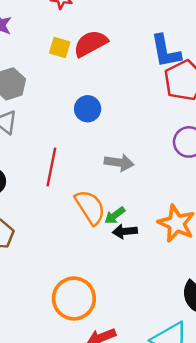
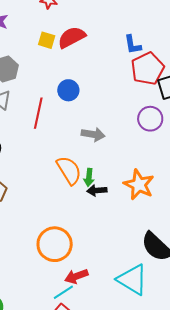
blue L-shape: (166, 51) -> (133, 45), size x0.7
red line: (51, 167) -> (38, 113), moved
green arrow: (115, 216) -> (89, 177), turned -48

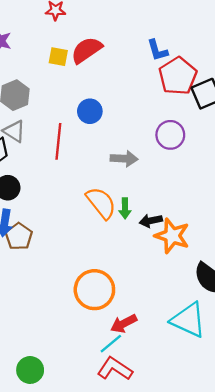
purple circle: (150, 119) -> (170, 135), moved
orange star: (139, 185) -> (172, 236), moved
black arrow: (97, 190) -> (151, 221), moved

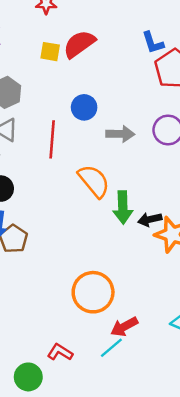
gray arrow: (124, 159) -> (120, 134), moved
orange semicircle: (101, 203) -> (94, 181), moved
green arrow: (125, 208) -> (123, 207), size x1.5
red L-shape: (115, 369) -> (60, 352), moved, size x0.7

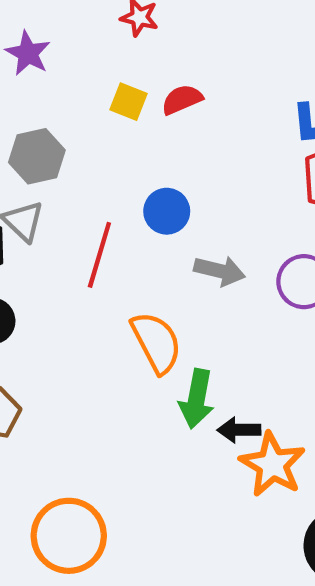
red semicircle: (79, 44) -> (182, 100), size x0.7
orange circle: (93, 292) -> (69, 536), moved

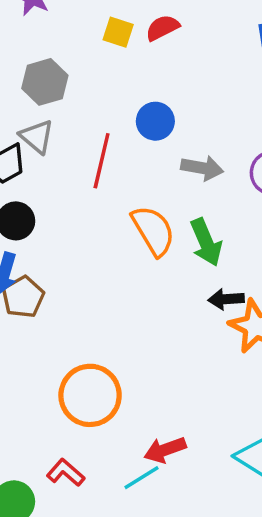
green arrow: (197, 399) -> (206, 242), moved, turned -30

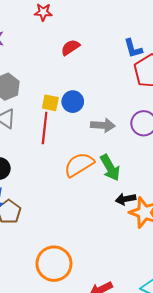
yellow square: (118, 32) -> (50, 103), moved
orange semicircle: (153, 231) -> (79, 165), turned -84

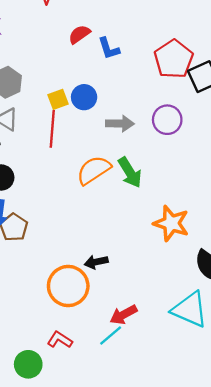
blue L-shape: (133, 48) -> (109, 48), moved
yellow square: (50, 103) -> (58, 99), turned -30
black arrow: (126, 199) -> (96, 262), moved

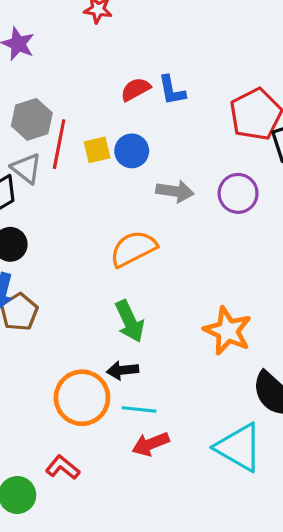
red semicircle: (79, 34) -> (135, 89), moved
red line: (52, 129) -> (59, 144), moved
green arrow: (130, 173) -> (130, 321), moved
cyan line: (111, 335) -> (139, 409), moved, turned 40

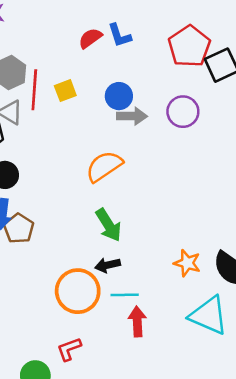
blue circle: (132, 151) -> (119, 96), moved
orange star: (228, 331) -> (187, 263), moved, size x0.7
red arrow: (151, 444) -> (137, 321), turned 116
red L-shape: (63, 467) -> (69, 349), turned -52

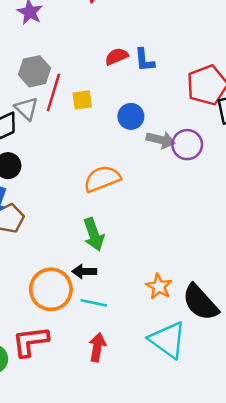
gray arrow: (132, 116) -> (161, 140), moved
red arrow: (137, 321) -> (97, 347), moved
red L-shape: (69, 349) -> (30, 341), size x1.5

